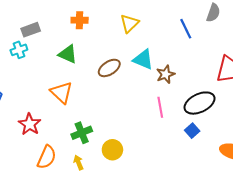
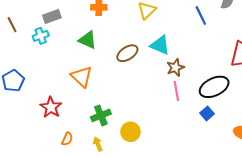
brown star: (166, 74) -> (175, 68), moved
orange semicircle: (47, 157) -> (67, 139), size x0.6

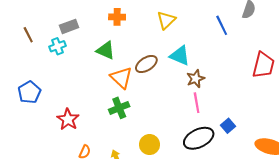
orange triangle: (81, 77) -> (121, 78), moved
black ellipse: (214, 87) -> (199, 138), moved
green cross: (101, 115) -> (119, 108), moved

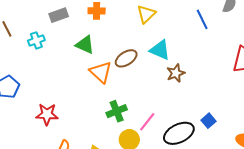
gray rectangle: (69, 26) -> (59, 15), moved
pink line: (197, 103) -> (147, 122), moved, turned 48
green cross: (119, 108) -> (117, 111), moved
red star: (68, 119) -> (47, 114), turned -30

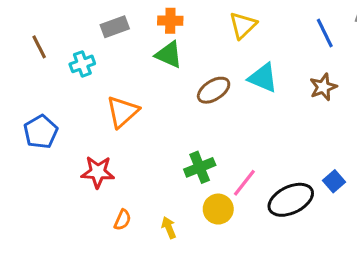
green triangle: (85, 45) -> (169, 55), moved
orange triangle: (101, 72) -> (122, 112), moved, turned 35
brown star: (176, 73) -> (323, 87), moved

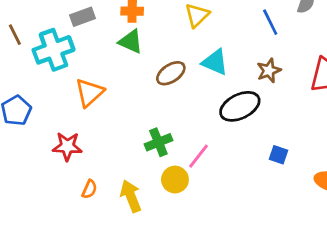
cyan cross: (82, 64) -> (53, 50), size x1.8
blue square: (334, 181) -> (278, 155), turned -30
black ellipse: (291, 200) -> (240, 106), moved
yellow arrow: (169, 228) -> (131, 196), size x1.6

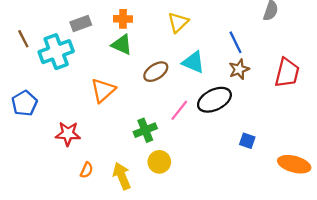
blue line: (270, 22) -> (236, 42), moved
orange triangle: (89, 93) -> (103, 90), moved
pink line: (198, 156) -> (179, 110), moved

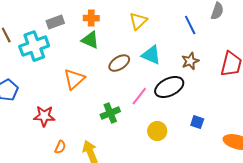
blue line: (236, 42) -> (190, 25), moved
yellow circle: (159, 162) -> (157, 131), moved

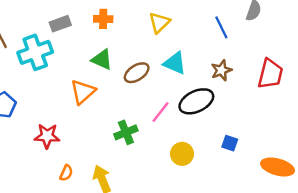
green triangle: (90, 40) -> (102, 60), moved

